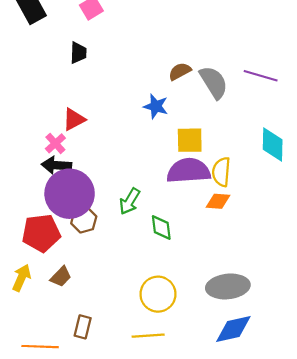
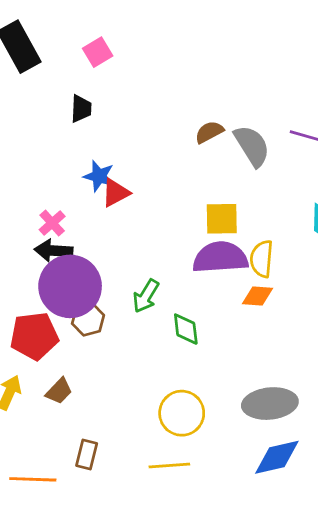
blue star: (156, 106) -> (99, 176), moved
red triangle: (74, 119) -> (116, 193), moved

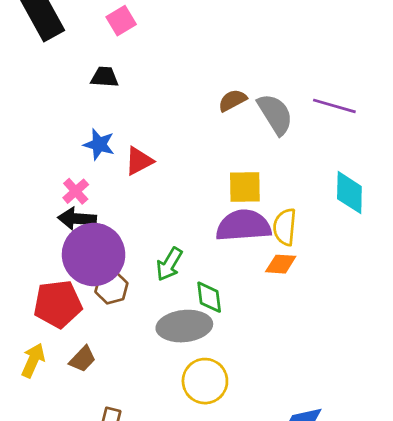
black trapezoid: (81, 109) -> (105, 77), turned -88
blue star: (99, 176) -> (99, 144), moved
gray ellipse: (270, 404) -> (184, 326), moved

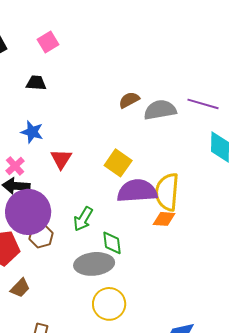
gray semicircle: (275, 114) -> (160, 110), turned -68
red triangle: (139, 161) -> (61, 159), moved, turned -30
yellow square: (245, 187) -> (118, 163), moved, turned 36
cyan diamond: (349, 193) -> (220, 147), moved
yellow semicircle: (285, 227) -> (167, 192), size x1.4

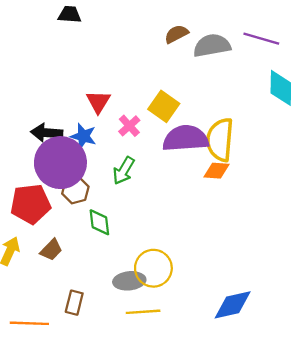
blue star: (32, 132) -> (83, 136), moved
pink cross: (15, 166) -> (129, 126), moved
green diamond: (112, 243) -> (99, 222), moved
gray ellipse: (94, 264) -> (129, 281), moved, size x0.7

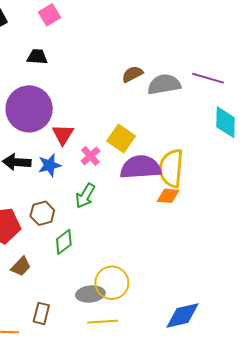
blue star: (83, 136) -> (50, 165), turned -30
purple circle: (60, 163) -> (29, 109), moved
green diamond: (99, 222) -> (64, 242), turned 60

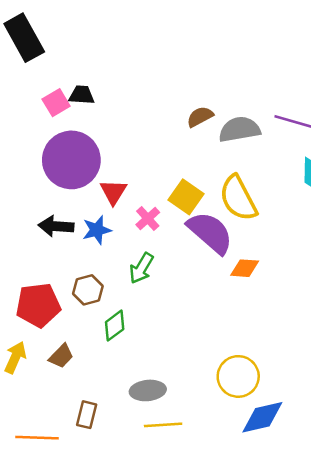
pink square: (50, 15) -> (56, 103), moved
purple semicircle: (141, 167) -> (210, 233), turned 45
yellow semicircle: (171, 168) -> (238, 198), moved, turned -33
yellow circle: (112, 283) -> (238, 376), moved

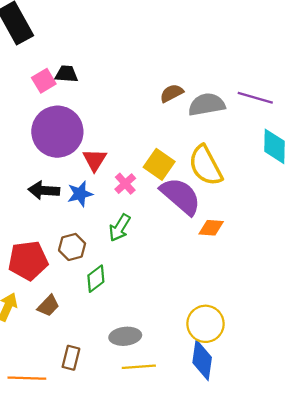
blue diamond: (262, 417) -> (202, 360), moved, turned -69

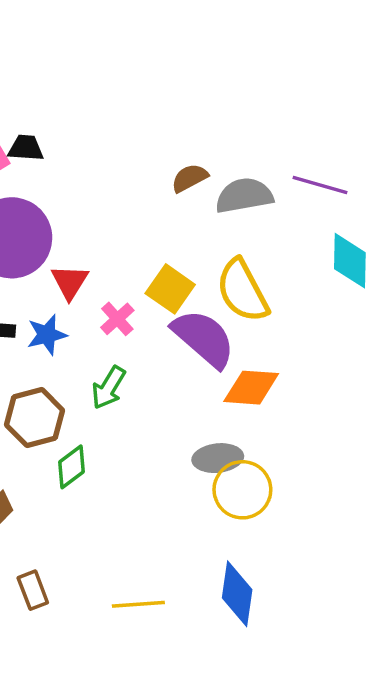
orange diamond: (211, 228) -> (251, 388), size x1.4
brown hexagon: (72, 247) -> (35, 418), size x1.4
yellow circle: (205, 324) -> (242, 490), moved
gray ellipse: (125, 336) -> (218, 458), moved
brown rectangle: (71, 358) -> (33, 590), turned -35

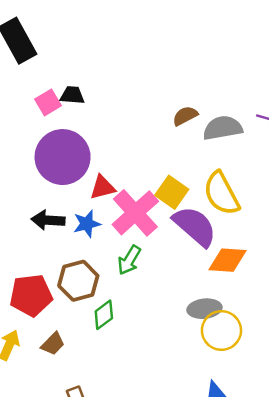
red triangle: (70, 282) -> (103, 187), turned 44
pink cross: (117, 319) -> (135, 213), size x2.0

